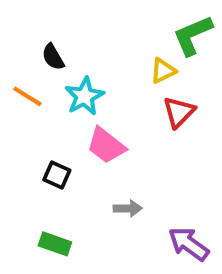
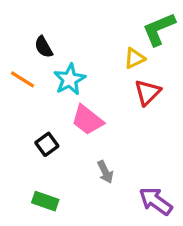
black square: (57, 175) -> (47, 144), turned 30
gray arrow: (128, 208) -> (105, 172), turned 65

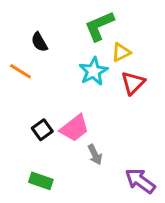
green L-shape: (159, 29) -> (99, 26), moved
cyan star: (70, 79) -> (93, 71), moved
pink trapezoid: (87, 120) -> (74, 128), moved, turned -76

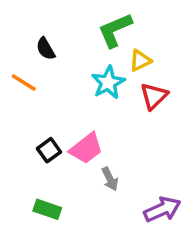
purple arrow: (140, 181) -> (162, 209), turned 120

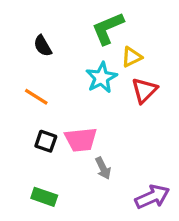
orange line: (24, 83) -> (36, 97), moved
pink trapezoid: (86, 148) -> (81, 140), turned 32
black square: (49, 150) -> (46, 141), turned -35

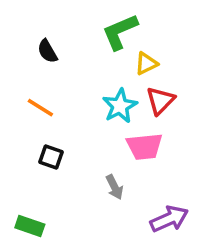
cyan star: (101, 78) -> (120, 106), moved
pink trapezoid: (81, 140) -> (145, 146), moved
green rectangle: (44, 197) -> (30, 226), moved

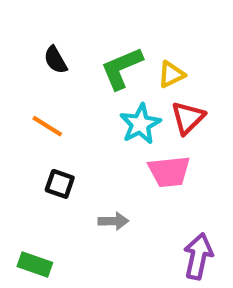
green L-shape: (120, 32) -> (122, 68), moved
gray arrow: (115, 187) -> (113, 221), moved, turned -65
purple arrow: (169, 219) -> (198, 256), turned -54

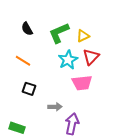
purple arrow: (198, 256) -> (72, 124), moved

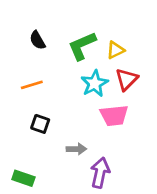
orange line: (23, 61) -> (32, 85), turned -49

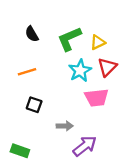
purple arrow: (100, 173) -> (85, 146), turned 40

